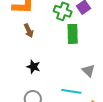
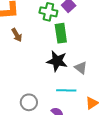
black star: (33, 67) -> (57, 61), moved, size x1.5

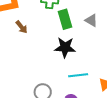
gray triangle: (81, 68) -> (91, 20), moved

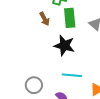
brown arrow: (22, 27) -> (44, 19), moved

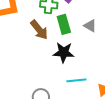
brown arrow: (44, 19) -> (39, 30), size x1.5

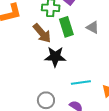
black star: (64, 53) -> (55, 57), moved

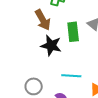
green rectangle: (66, 27) -> (73, 32), moved

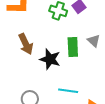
brown arrow: (43, 20) -> (26, 44), moved

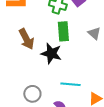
green rectangle: (73, 47) -> (63, 31), moved

